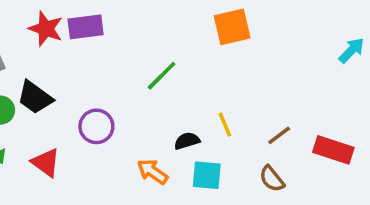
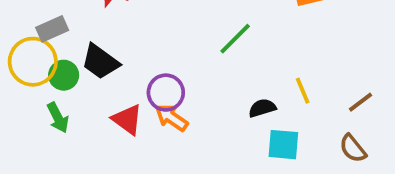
red triangle: (46, 163) -> (127, 120), moved
orange arrow: (153, 172) -> (172, 118), moved

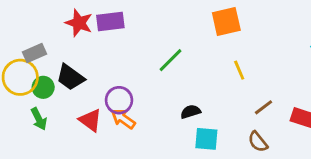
yellow line: (303, 91) -> (239, 70), moved

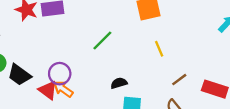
black trapezoid: (70, 77) -> (19, 75), moved
red triangle: (90, 120) -> (48, 90), moved

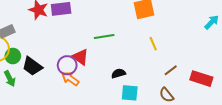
green line: (102, 40) -> (104, 37), turned 36
red triangle: (48, 90) -> (80, 57), moved

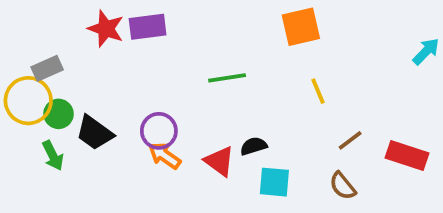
red triangle: (80, 57) -> (219, 161), moved

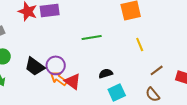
black trapezoid: (94, 133) -> (35, 66), moved
red triangle: (219, 161) -> (73, 81), moved
cyan square: (274, 182) -> (117, 92), turned -30

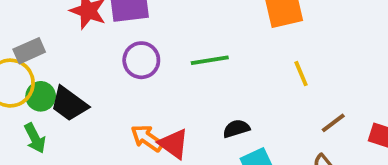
purple circle: (56, 65) -> (141, 60), moved
black trapezoid: (35, 66) -> (69, 104), moved

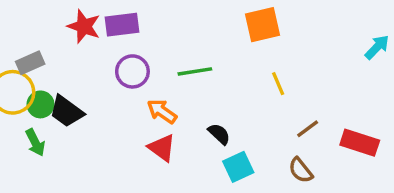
black semicircle: (236, 129) -> (219, 134), turned 60
orange arrow: (147, 138) -> (162, 111), moved

